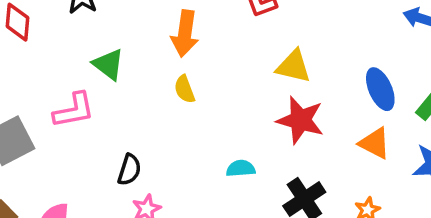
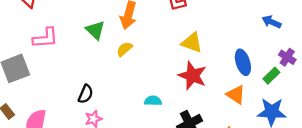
green triangle: (108, 64) -> (95, 30), moved
yellow semicircle: (185, 89) -> (124, 49), turned 63
pink L-shape: (74, 110) -> (45, 38), moved

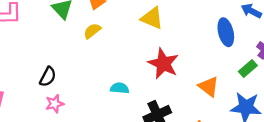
yellow triangle: (192, 43) -> (152, 18), moved
blue ellipse: (243, 62) -> (226, 32), moved

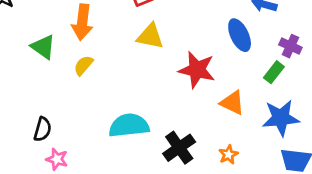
red star: (163, 64) -> (197, 70), moved
cyan semicircle: (120, 88) -> (129, 126), size x1.8
pink star: (55, 104) -> (57, 159), turned -30

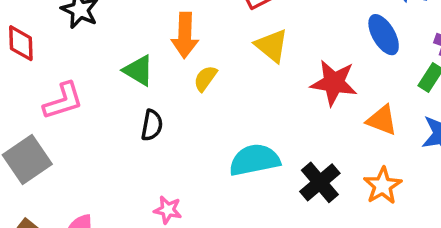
yellow triangle: (150, 36) -> (272, 46), turned 32
yellow semicircle: (83, 65) -> (205, 78), moved
black semicircle: (43, 129) -> (152, 125), moved
orange star: (228, 155) -> (383, 186), size x1.5

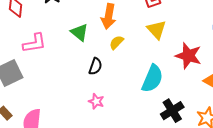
black semicircle: (152, 125) -> (95, 66), moved
cyan semicircle: (255, 160) -> (152, 79), moved, turned 116
pink star: (168, 210) -> (96, 101), moved

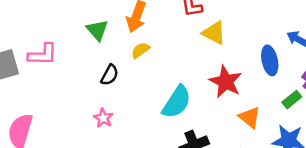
yellow triangle: (157, 30) -> (214, 33), moved, turned -30
pink L-shape: (34, 43) -> (43, 54), moved

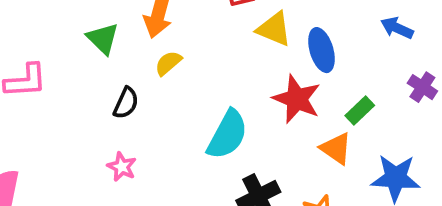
blue ellipse: (270, 60) -> (322, 50), moved
green rectangle: (292, 100) -> (360, 110), moved

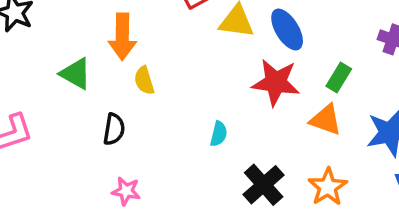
yellow semicircle: (168, 63) -> (144, 81), turned -52
cyan semicircle: (227, 135) -> (219, 134), size x0.5

